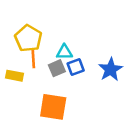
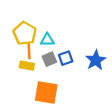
cyan triangle: (64, 52) -> (47, 40), moved
yellow rectangle: (15, 76) -> (27, 66), moved

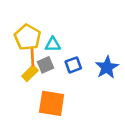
gray square: (49, 59) -> (46, 65), moved
yellow rectangle: (27, 66) -> (30, 73), turned -56

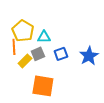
orange line: (32, 56) -> (14, 47), moved

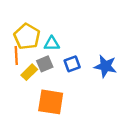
blue star: (89, 56) -> (105, 66), turned -30

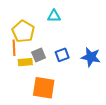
cyan triangle: (52, 44) -> (54, 16), moved
yellow rectangle: (29, 72) -> (25, 62), turned 40

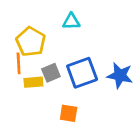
blue square: (62, 55) -> (82, 73), size x1.6
orange square: (44, 88) -> (69, 113), moved, size x0.6

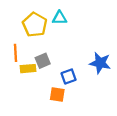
yellow pentagon: (31, 42) -> (35, 25), moved
blue square: (82, 73) -> (69, 76), moved, size x0.6

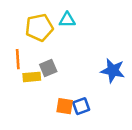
yellow pentagon: (35, 25) -> (39, 27), turned 30
blue square: (69, 76) -> (81, 106), moved

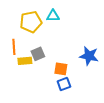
orange square: (65, 106) -> (61, 69), moved

